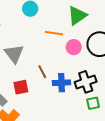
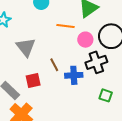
black cross: (86, 82) -> (96, 62), moved
green square: (93, 103) -> (106, 95), turned 32

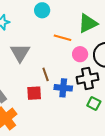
red square: (33, 81) -> (34, 93), moved
green square: (106, 95) -> (94, 104), moved

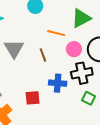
brown line: (46, 74) -> (43, 55), moved
red square: (34, 93) -> (33, 98), moved

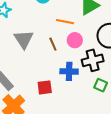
pink circle: (74, 49) -> (75, 40), moved

